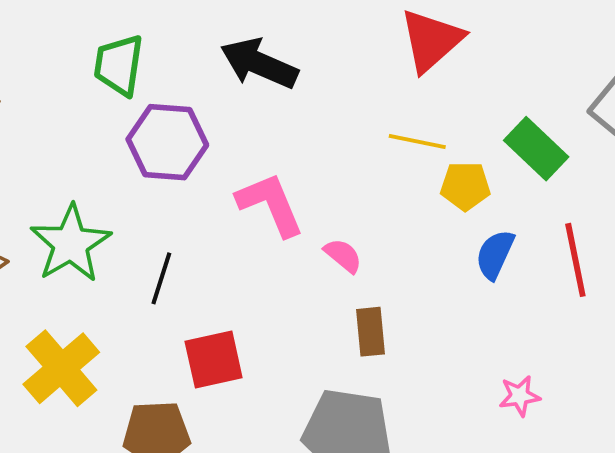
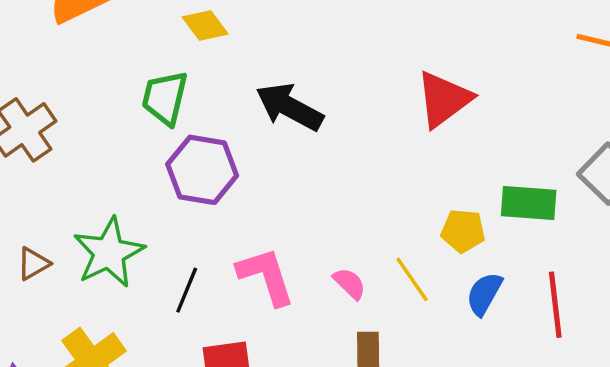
yellow line: (417, 142) -> (412, 279), moved, turned 39
green rectangle: (536, 149) -> (529, 203), turned -44
pink L-shape: (270, 204) -> (266, 276), moved

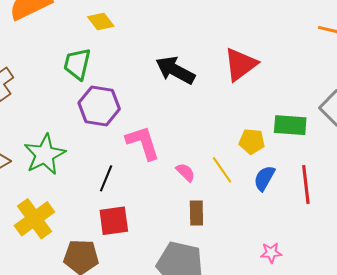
black arrow: (289, 107) -> (175, 70), moved
pink L-shape: (266, 276) -> (143, 143), moved
black line: (187, 290) -> (106, 178), moved

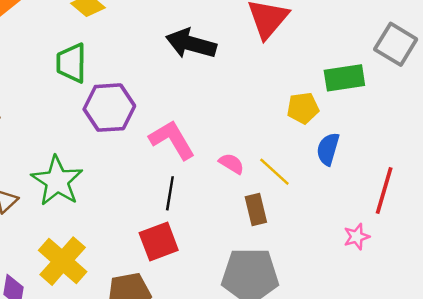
yellow line: (222, 170) -> (274, 172), moved
black line: (106, 178) -> (170, 193), moved
red line: (306, 184) -> (384, 190), moved, turned 36

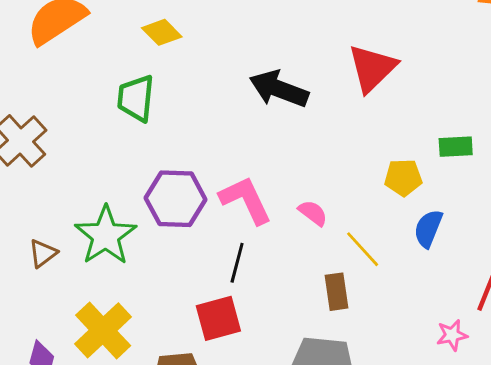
green rectangle: (344, 78) -> (456, 147), size x0.7
purple hexagon: (109, 108) -> (176, 199), moved
pink semicircle: (231, 164) -> (313, 213), moved

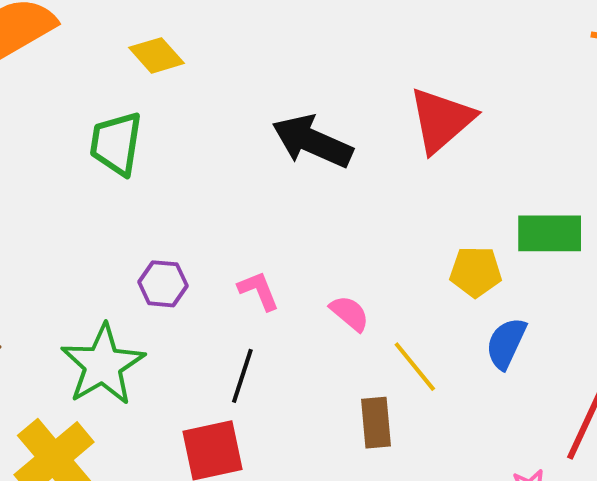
green rectangle: (456, 147) -> (550, 233), size x1.4
purple hexagon: (176, 199) -> (163, 284), size x0.6
pink L-shape: (246, 200) -> (259, 291), size x0.6
green star: (106, 236) -> (103, 365), moved

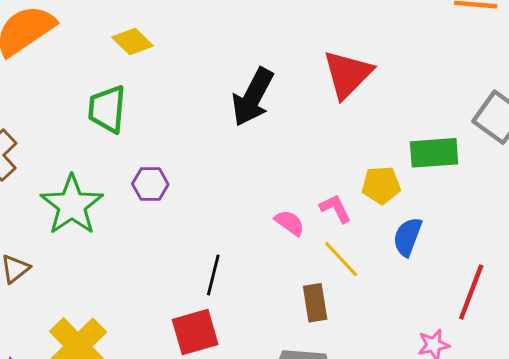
black arrow: (312, 141) -> (253, 97), turned -82
purple hexagon: (163, 284) -> (150, 184), moved
pink L-shape: (259, 291) -> (335, 208), moved
green star: (103, 365) -> (72, 205), moved

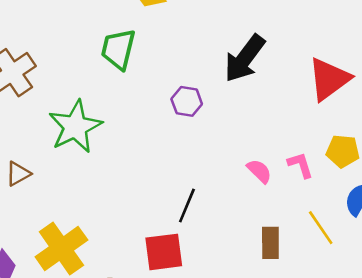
red triangle: (348, 74) -> (329, 79), moved
purple hexagon: (150, 184) -> (187, 101), moved
yellow line: (341, 259) -> (321, 228), moved

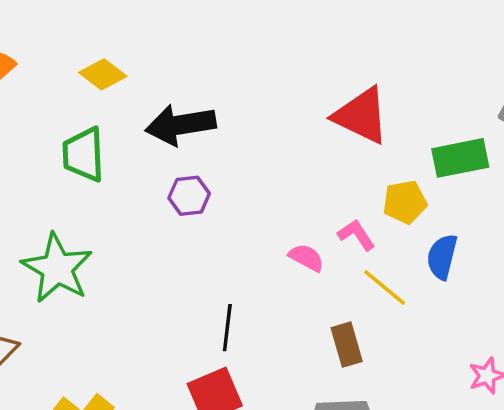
black arrow: (245, 58) -> (181, 125), moved, turned 60
red triangle: (329, 79) -> (361, 116), turned -42
yellow line: (321, 228) -> (385, 287), moved

